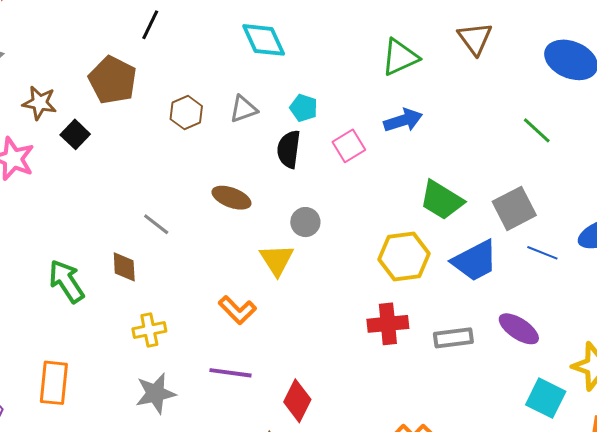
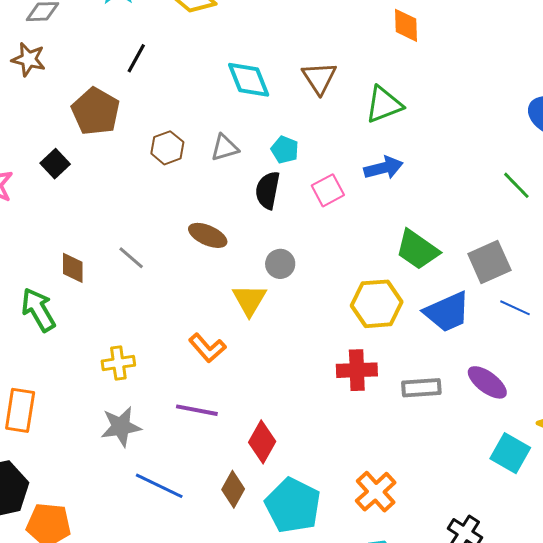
brown triangle: (475, 39) -> (319, 78), moved
brown star: (40, 103) -> (29, 59), moved
brown diamond: (124, 267) -> (73, 268), moved

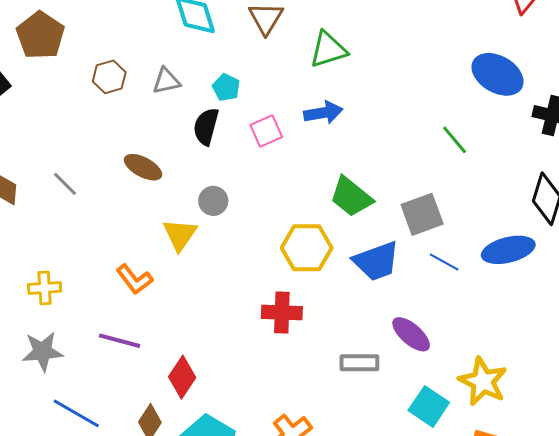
gray rectangle: (421, 388) -> (359, 363), moved

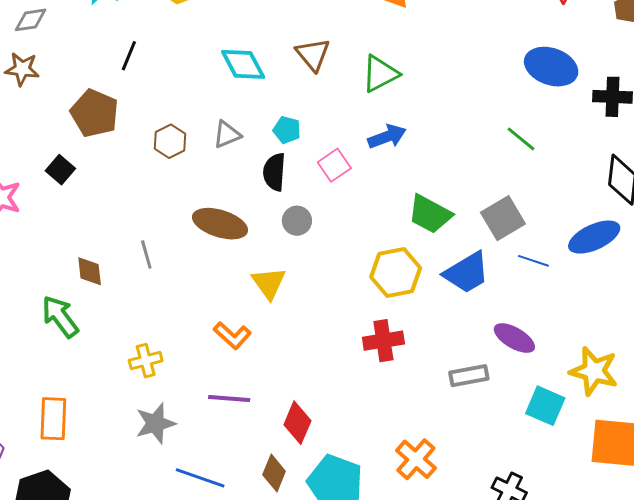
brown ellipse: (143, 167) -> (220, 224), size x1.4
gray line: (65, 184) -> (146, 255), turned 40
gray circle: (213, 201) -> (297, 221), moved

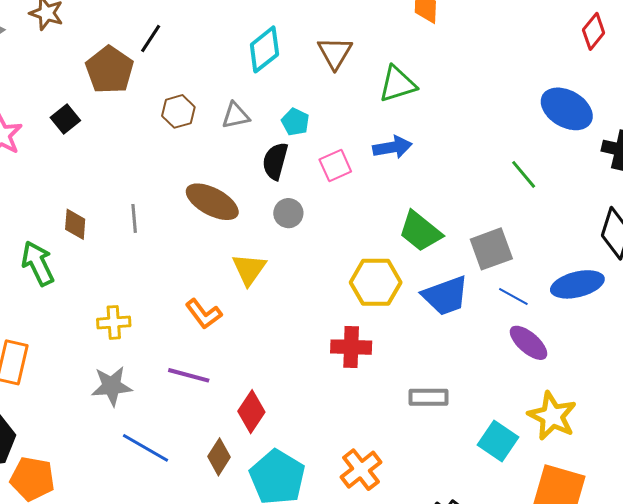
black line: (129, 56) -> (151, 39), moved
cyan diamond: (243, 64) -> (264, 49), turned 69
purple ellipse: (514, 338) -> (529, 343), moved

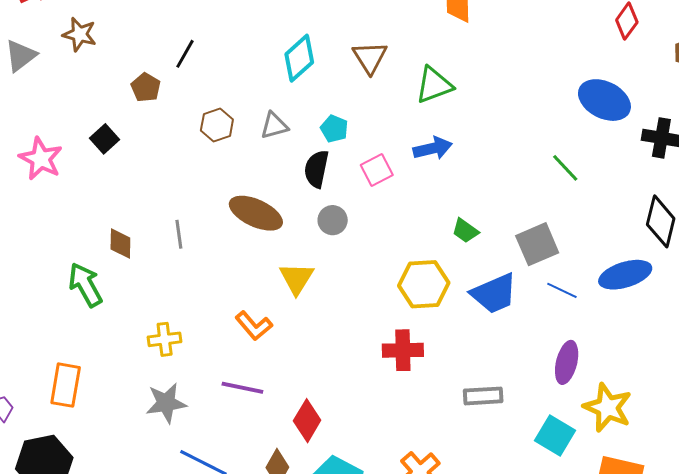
brown pentagon: (110, 70) -> (146, 87), size x0.6
green trapezoid: (420, 231) -> (465, 231), size x0.6
purple ellipse: (529, 343) -> (567, 362), moved, turned 66

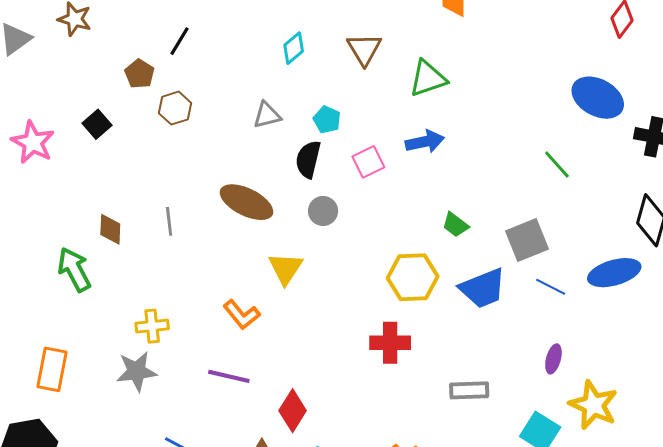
cyan diamond: (299, 58) -> (294, 48), size x0.7
brown hexagon: (217, 125) -> (175, 108), moved
purple ellipse: (567, 362) -> (553, 359), size x0.7
gray star: (166, 403) -> (137, 371), moved

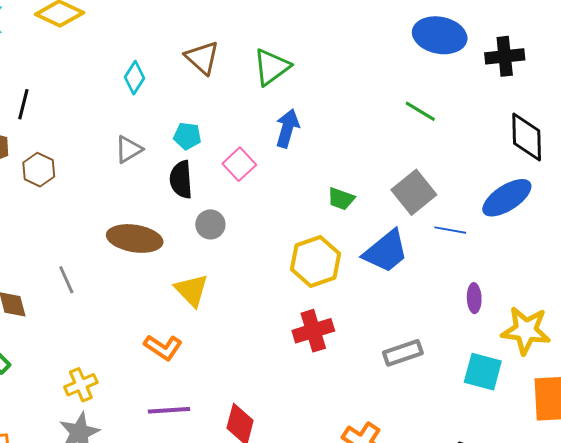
blue arrow: (425, 142) -> (287, 128), turned -45

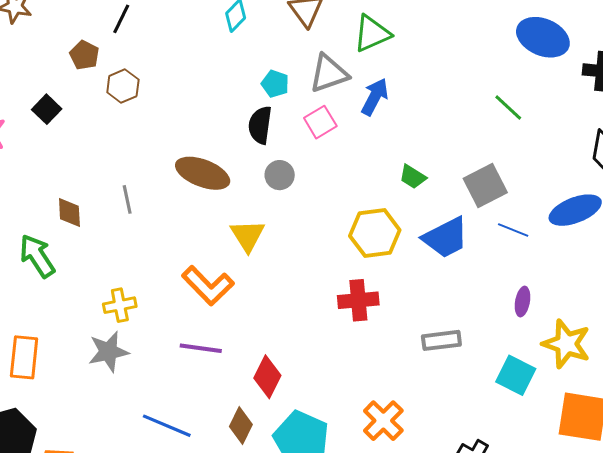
gray triangle: (129, 149) -> (329, 73), moved, size x1.4
orange L-shape: (163, 347) -> (208, 286), size x1.4

